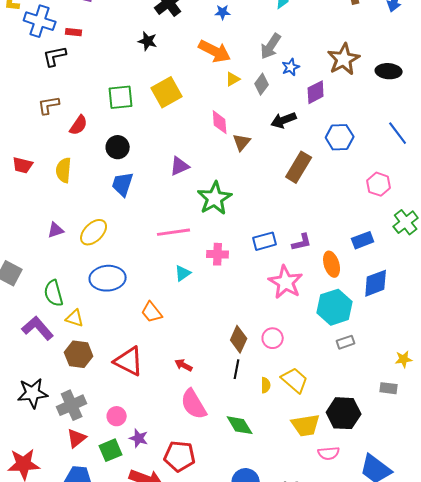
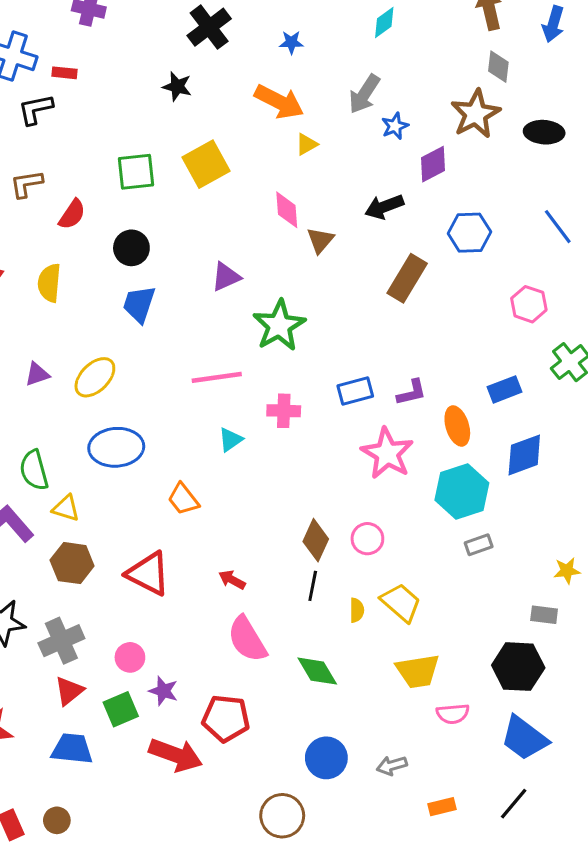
gray diamond: (262, 84) -> (498, 67), moved, turned -30
black hexagon: (344, 413) -> (518, 667), moved

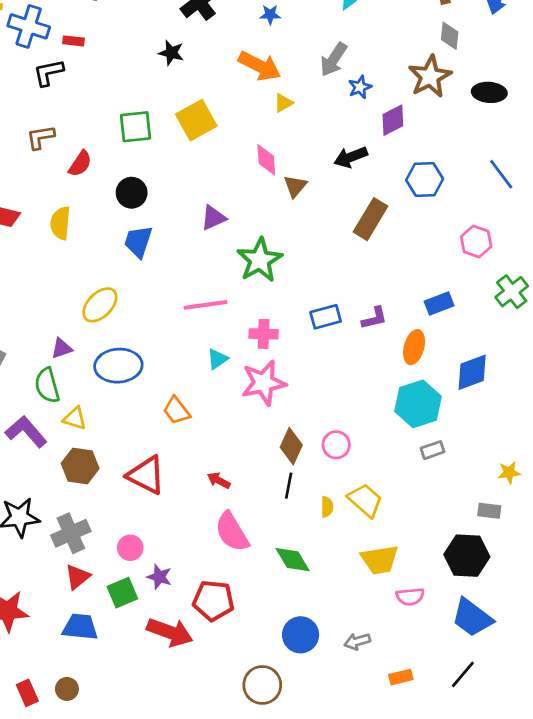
purple triangle: (37, 374) -> (62, 348), moved
blue rectangle: (504, 389) -> (439, 304), moved
orange ellipse: (457, 426) -> (414, 347), turned 32
pink star: (387, 453) -> (264, 383), moved, turned 30

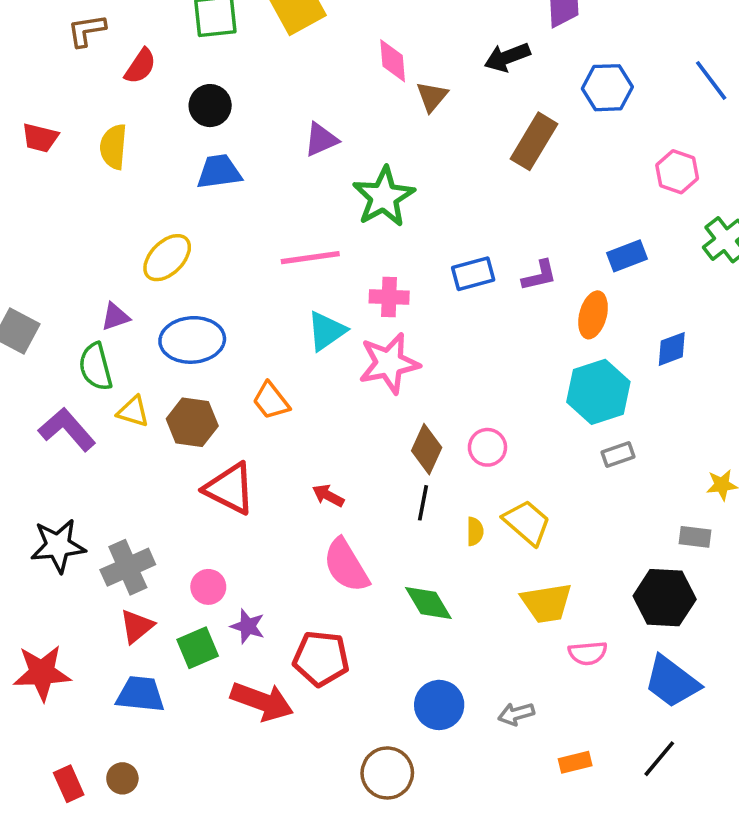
blue trapezoid: (138, 242) -> (219, 172), turned 64
cyan triangle: (217, 359) -> (326, 331), size x1.4
blue diamond: (472, 372) -> (672, 349), size x0.7
brown hexagon: (80, 466) -> (192, 422), moved

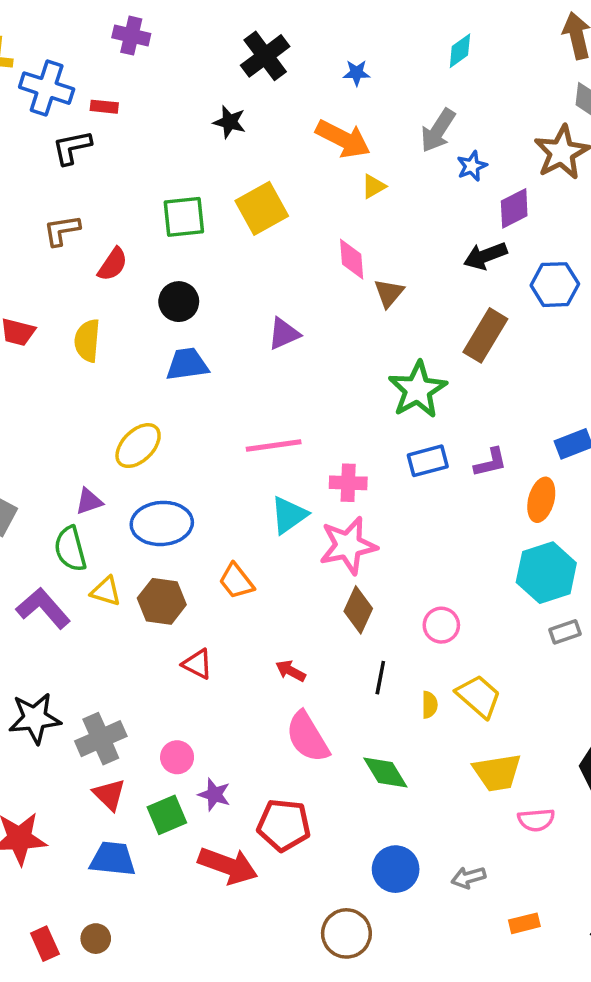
black arrow: (507, 57) -> (485, 256), moved
green star: (384, 197) -> (418, 390), moved
brown diamond: (427, 449) -> (358, 610), moved
red triangle: (230, 488) -> (197, 664), size x0.6
red triangle: (137, 626) -> (109, 795), turned -36

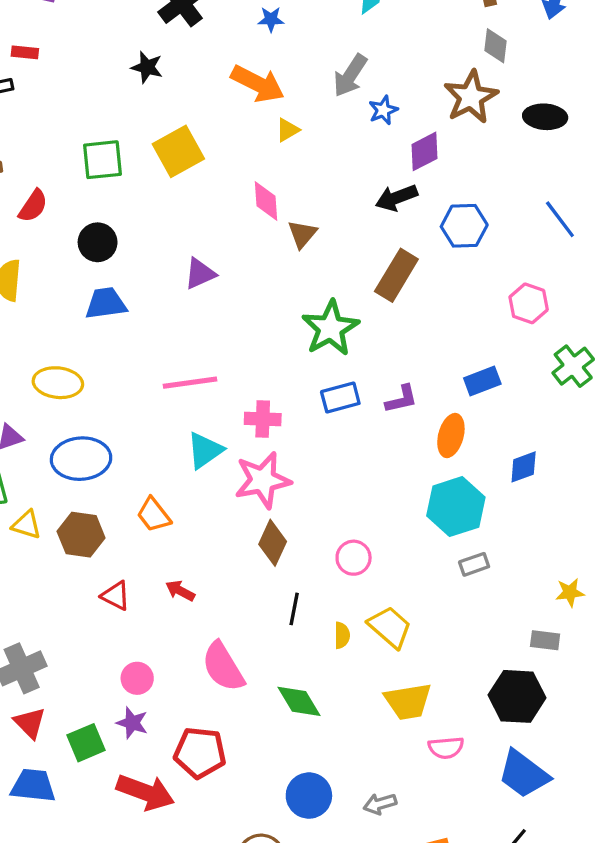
yellow ellipse: (138, 446) -> (58, 383), turned 51
red arrow: (291, 671) -> (180, 591), moved
pink circle: (177, 757) -> (137, 678), moved

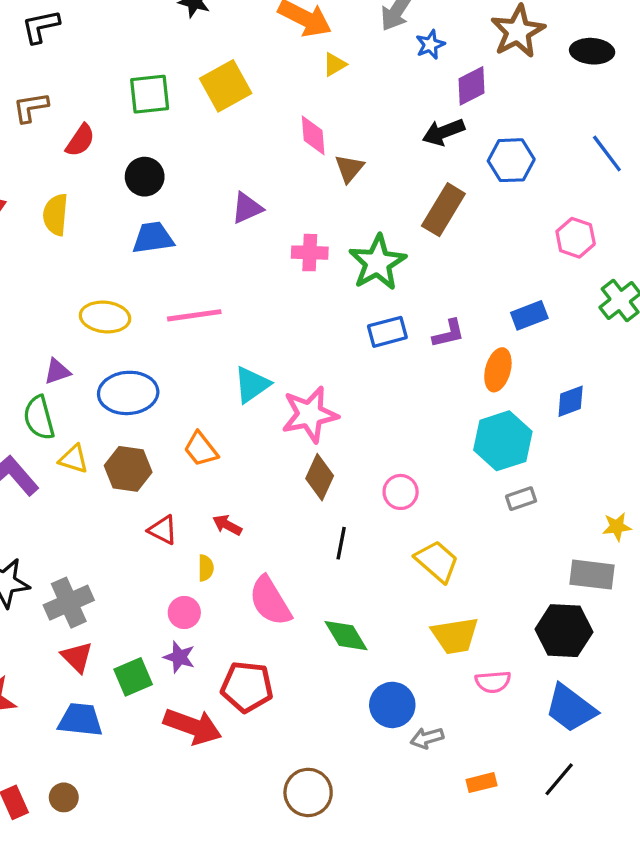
pink line: (190, 383) -> (194, 315), moved
pink cross: (263, 419) -> (310, 253), moved
yellow semicircle: (342, 635) -> (206, 568), moved
gray rectangle: (545, 640) -> (592, 575), size x1.5
blue circle: (309, 796) -> (392, 705), moved

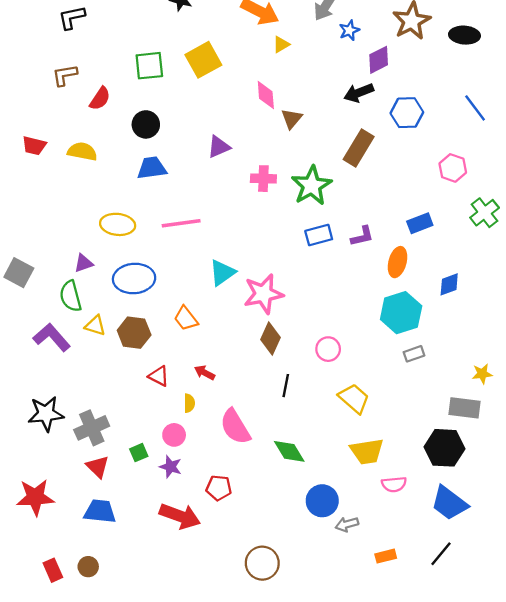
yellow semicircle: (56, 215) -> (82, 152), turned 96
green square: (133, 677) -> (139, 453), moved, size x0.7
red pentagon: (247, 687) -> (219, 488), size x0.7

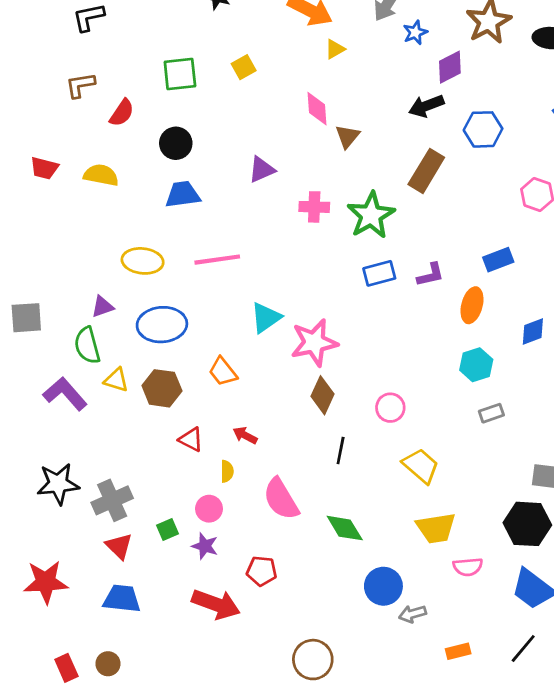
yellow square: (203, 60) -> (244, 67), size x0.6
gray square: (19, 273) -> (26, 318), turned -32
cyan hexagon: (401, 313) -> (476, 365), size x0.7

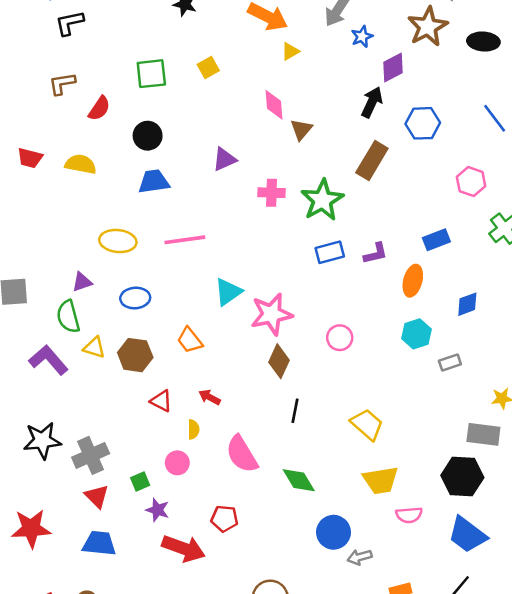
black arrow: (426, 106) -> (372, 102), turned 136
blue ellipse: (162, 325) -> (135, 298), size x0.7
pink circle: (390, 408) -> (340, 338), moved
gray rectangle: (491, 413) -> (450, 362), moved
purple star: (205, 546) -> (158, 510), moved

